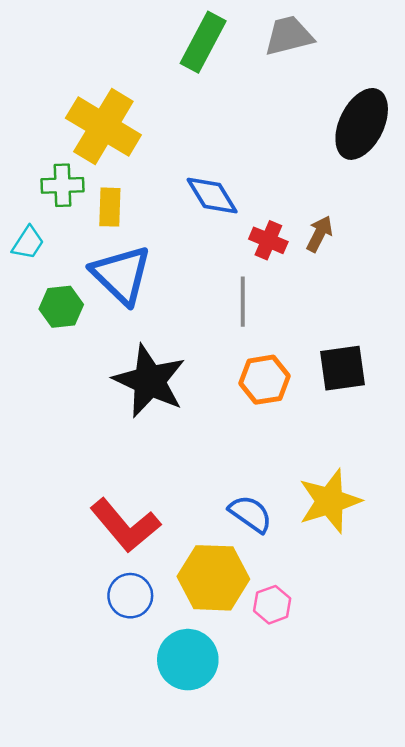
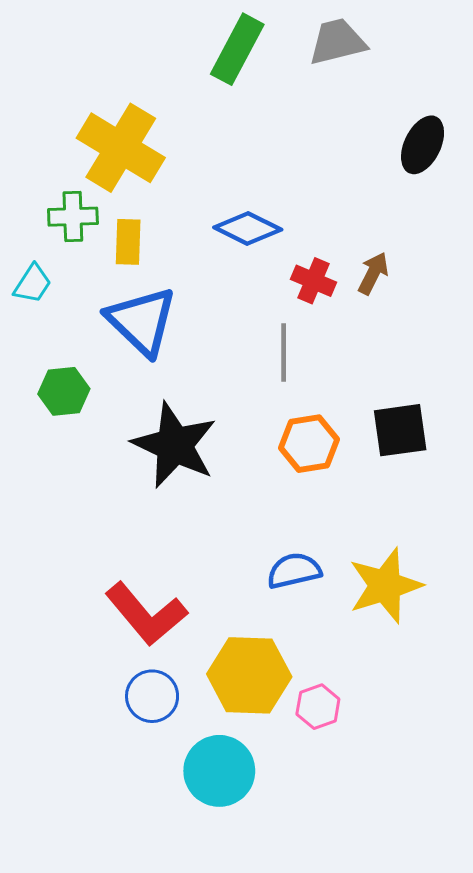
black ellipse: (362, 124) -> (423, 145), size x0.7
blue diamond: (212, 196) -> (248, 229), turned -32
green hexagon: (61, 307) -> (64, 391), moved
blue semicircle: (250, 514) -> (294, 571), moved, turned -48

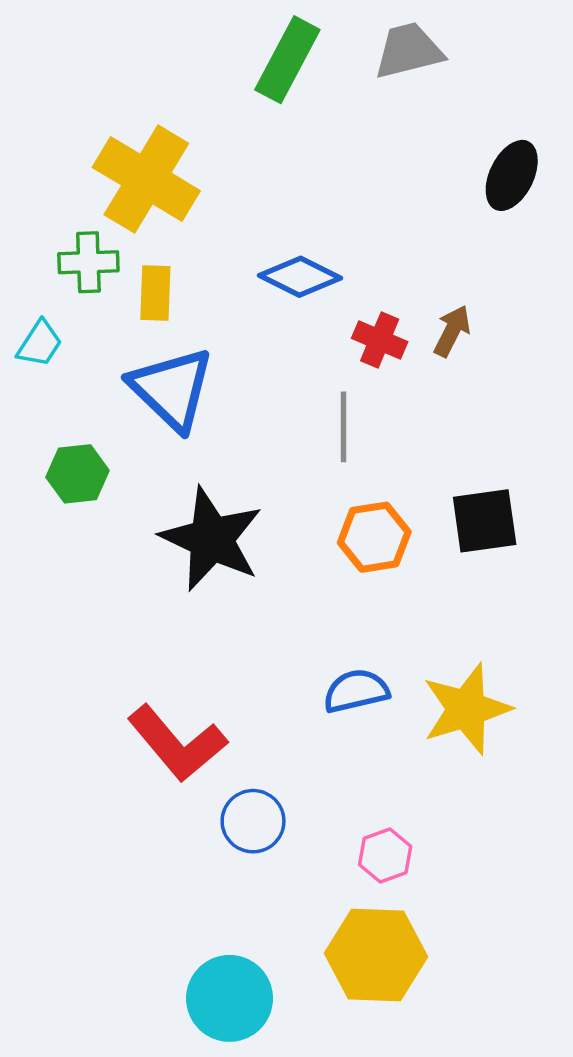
yellow hexagon: (249, 675) -> (376, 955), moved
blue circle: (152, 696) -> (253, 821), moved
cyan circle: (219, 771) -> (230, 998), moved

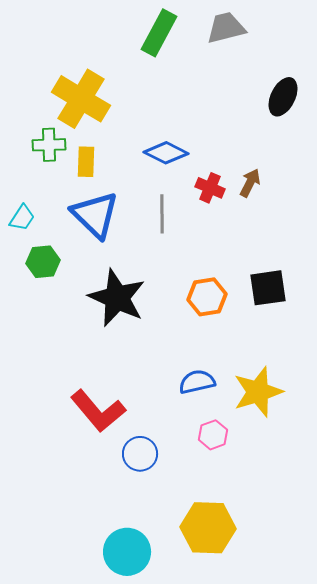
cyan trapezoid: (40, 344) -> (22, 218), moved
gray line: (343, 427) -> (162, 214), moved
pink hexagon: (385, 856) -> (213, 435), moved

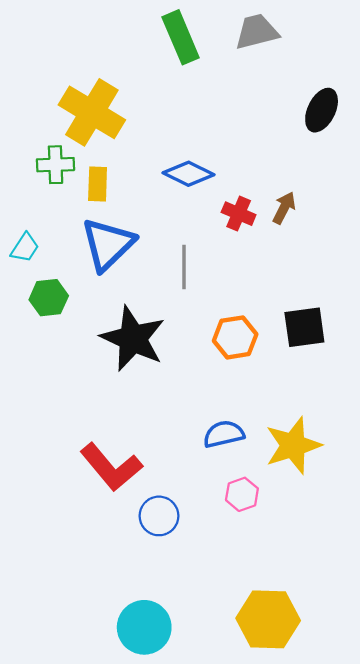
green rectangle: (159, 33) -> (181, 37), turned -51
gray line: (162, 214) -> (184, 267), moved
blue triangle: (95, 215) -> (108, 244), turned 32
yellow hexagon: (208, 528) -> (268, 619), moved

